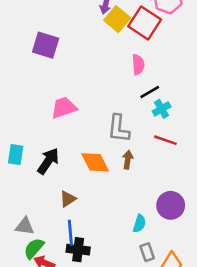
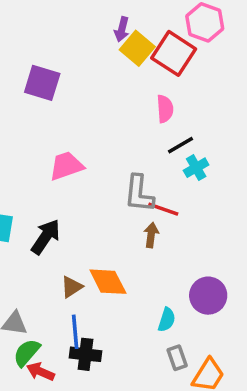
red line: (165, 140) -> (163, 209), moved
orange diamond: (95, 162) -> (108, 282), moved

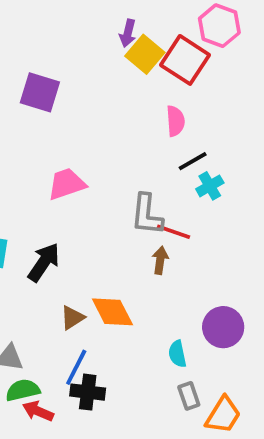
cyan semicircle: (167, 320) -> (177, 354), turned 150
blue line: (75, 332) -> (76, 367), turned 32
green semicircle: (27, 353) -> (23, 390), turned 36

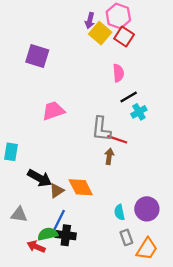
pink hexagon: (219, 26) -> (118, 16), moved
red square: (185, 60) -> (124, 37), size x0.7
black arrow: (44, 262) -> (40, 178), moved, turned 85
purple circle: (223, 327) -> (147, 209), moved
green semicircle: (23, 390) -> (48, 234), moved

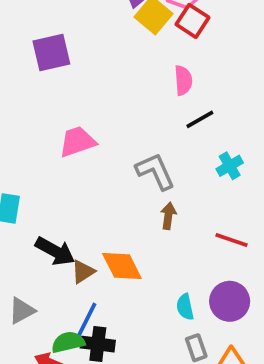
purple square: (37, 56) -> (51, 53), turned -30
cyan cross: (139, 112) -> (230, 166), moved
gray L-shape: (101, 129) -> (155, 171), turned 150
red line: (117, 139) -> (231, 240), moved
gray triangle: (19, 215) -> (22, 311), turned -36

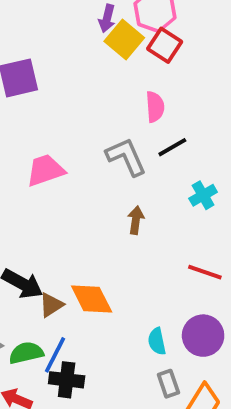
gray L-shape: (155, 171) -> (126, 157), moved
brown arrow: (168, 216) -> (136, 220), moved
green semicircle: (68, 342) -> (26, 353), moved

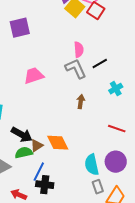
pink semicircle: (155, 107) -> (79, 50), moved
cyan semicircle: (157, 341) -> (92, 165), size x1.5
green semicircle: (26, 353) -> (24, 153), moved

